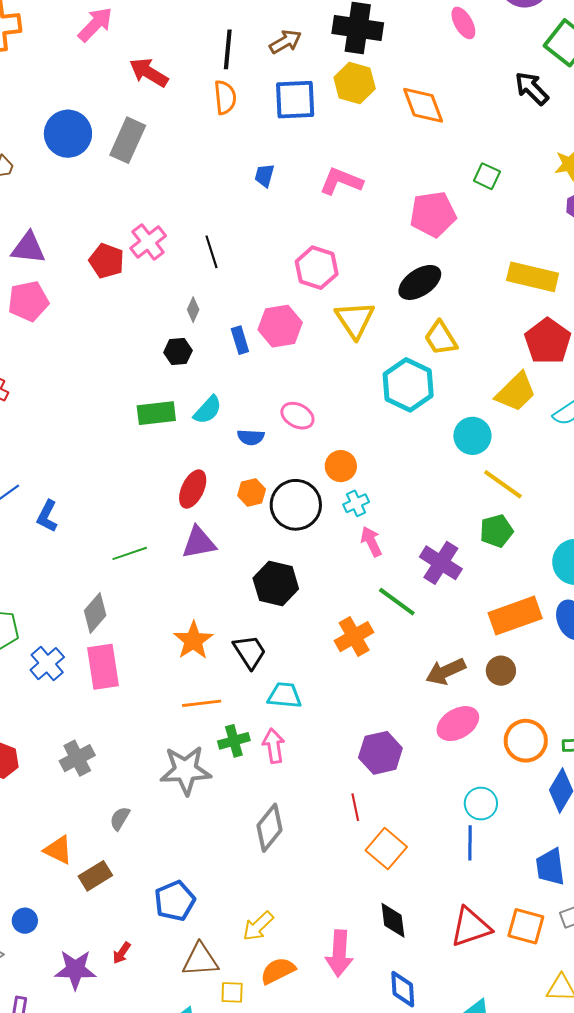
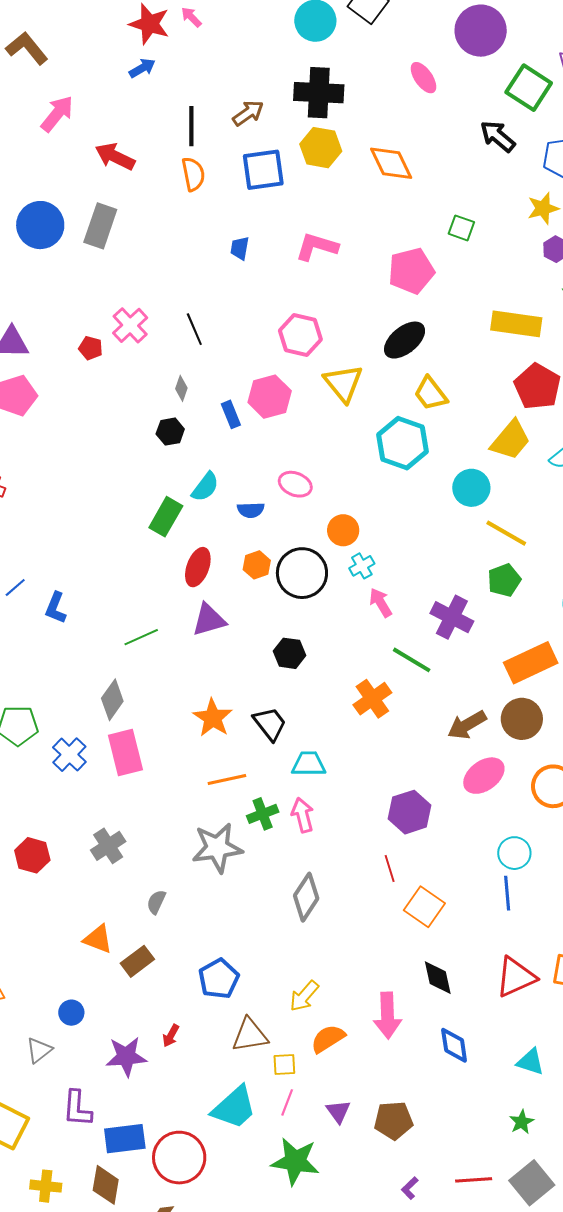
red pentagon: (107, 261) -> (91, 348), size x0.7
green rectangle: (156, 413) -> (166, 517), moved, turned -48
black hexagon: (276, 584) -> (290, 653), size x0.7
brown circle: (501, 671) -> (522, 719), size x1.4

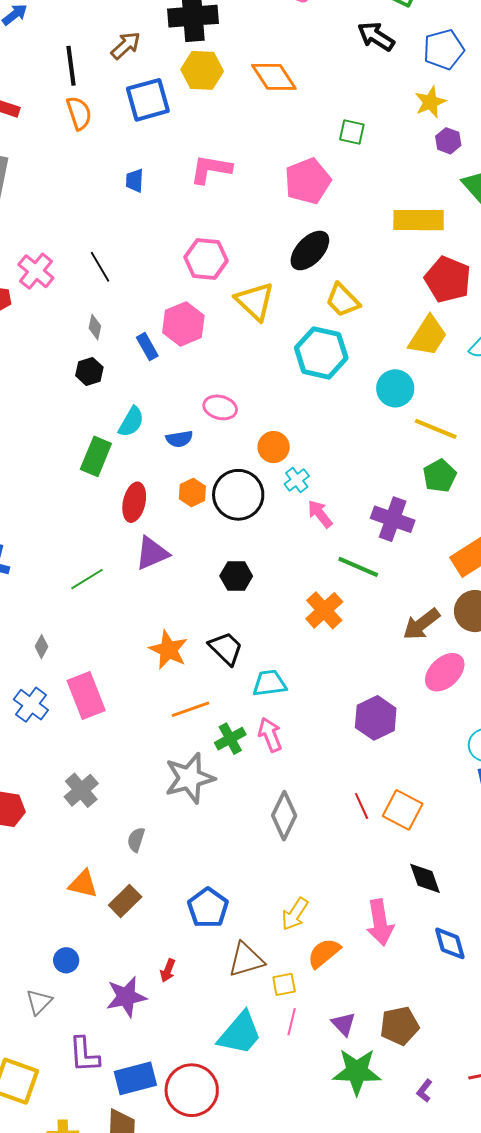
gray diamond: (112, 700) -> (42, 647), moved, size x0.6
red line: (390, 868) -> (362, 806), moved
green star: (295, 1161) -> (357, 1072), moved

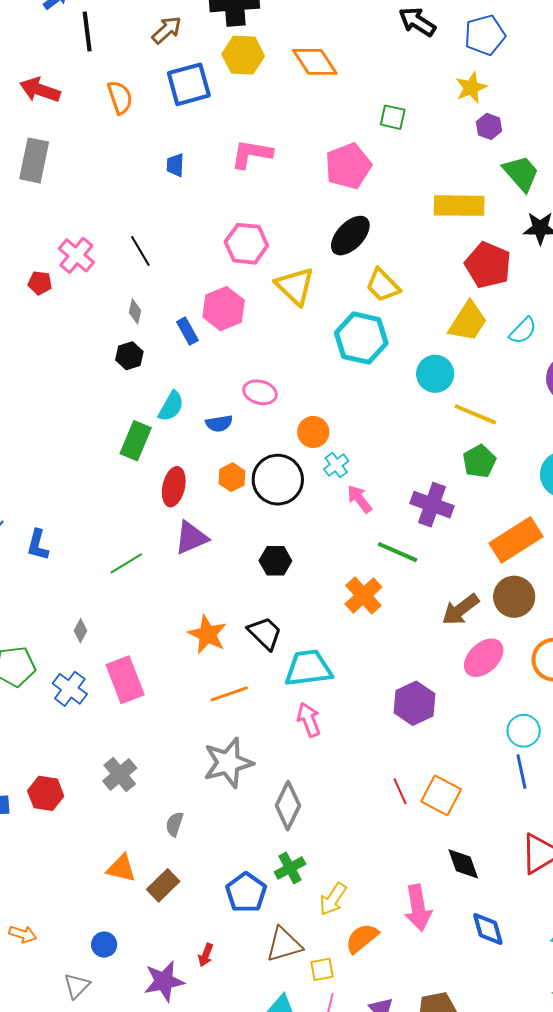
black line: (71, 66) -> (87, 31), moved
cyan trapezoid: (269, 683) -> (308, 668), size x1.4
green cross: (230, 739) -> (290, 868), moved
gray diamond: (284, 816) -> (288, 806), moved

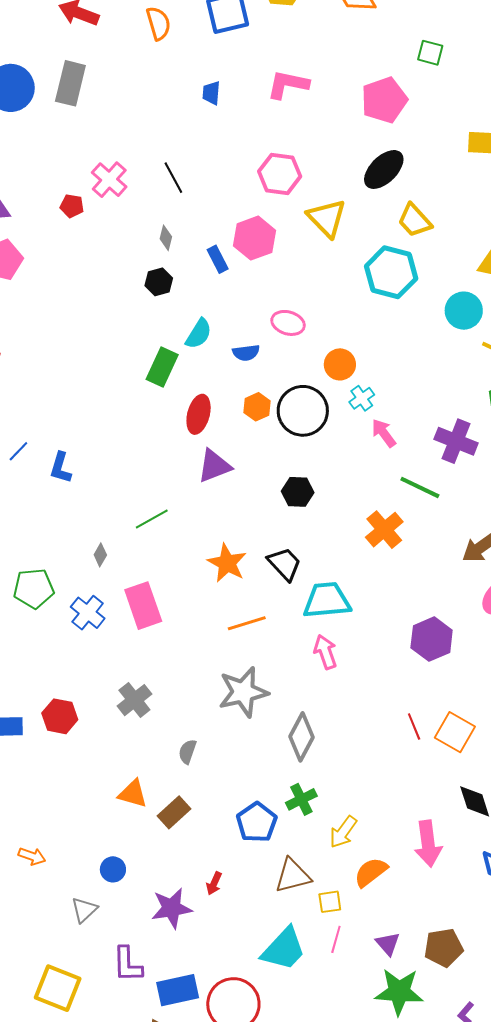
green line: (126, 563) -> (152, 519), moved

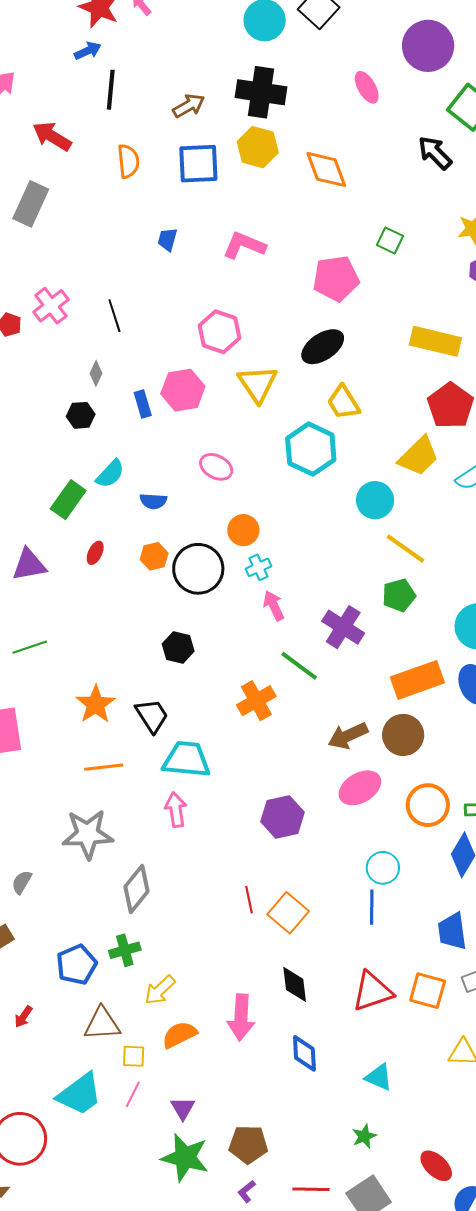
pink ellipse: (288, 323) -> (216, 467), moved
red ellipse: (199, 414) -> (95, 553), size x0.6
purple triangle: (214, 466) -> (29, 565), moved
brown pentagon: (444, 948) -> (248, 1144), moved

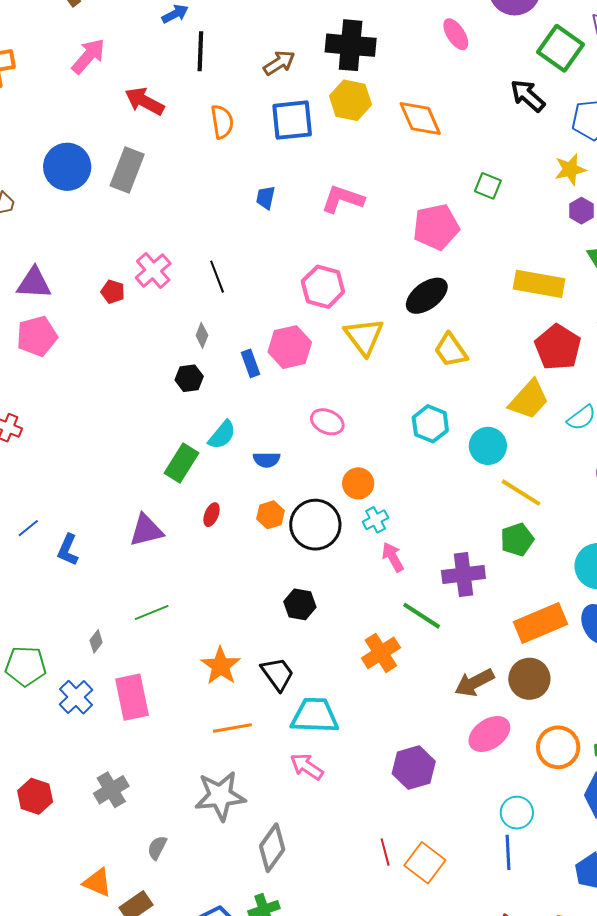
cyan hexagon: (311, 449) -> (430, 424), moved, size x0.7
purple cross: (343, 627) -> (463, 574), turned -36
pink arrow: (176, 810) -> (307, 766), turned -44

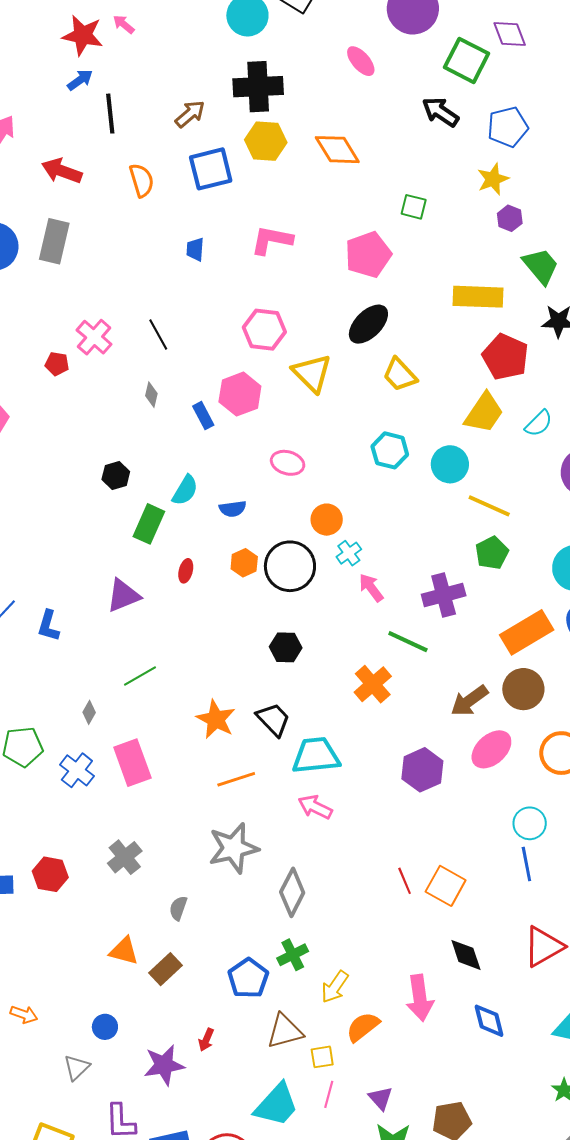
black hexagon: (189, 378) -> (116, 476), moved
purple hexagon: (414, 768) -> (422, 770), moved

